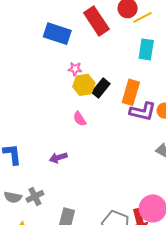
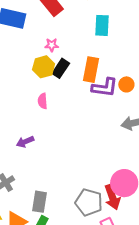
pink star: (75, 69) -> (52, 45), moved
pink semicircle: (80, 119) -> (43, 101), turned 35

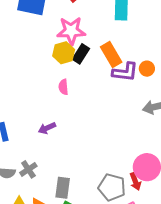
pink star: (52, 45) -> (71, 31), size x2.0
orange rectangle: (91, 70) -> (111, 54), turned -40
red arrow: (112, 197) -> (135, 182), size x0.7

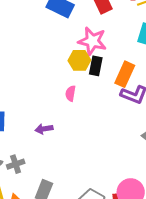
black rectangle: (81, 54) -> (96, 66), turned -36
orange rectangle: (111, 54) -> (125, 74), turned 40

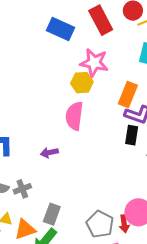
black rectangle: (96, 66) -> (132, 135), moved
pink semicircle: (70, 93) -> (74, 116), size x1.8

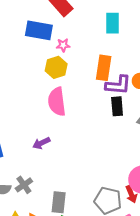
blue rectangle: (61, 29) -> (39, 30), moved
pink star: (94, 63) -> (63, 45), size x0.5

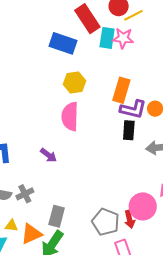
cyan rectangle: (113, 23) -> (107, 38), moved
pink star: (63, 45) -> (123, 38), moved, size x1.5
purple arrow: (41, 143) -> (48, 155), turned -126

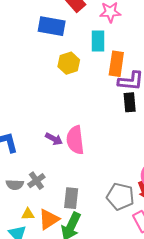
cyan rectangle: (107, 38) -> (98, 41), moved
pink semicircle: (70, 116) -> (75, 140), moved

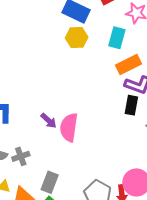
yellow hexagon: (69, 63) -> (77, 38), moved
orange rectangle: (116, 64) -> (129, 64), turned 40

